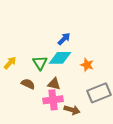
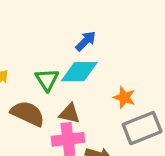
orange star: (87, 65) -> (124, 97), moved
brown semicircle: (28, 84) -> (28, 114), size x1.5

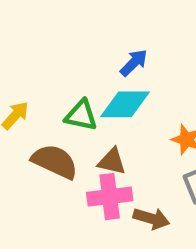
green triangle: (47, 80) -> (81, 115), turned -45

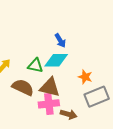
blue arrow: (134, 63) -> (60, 41), turned 104
brown triangle: (112, 161) -> (50, 87), size x1.5

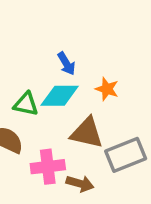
orange star: (85, 77) -> (107, 89), moved
brown triangle: (50, 87) -> (87, 133), moved

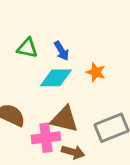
green triangle: (26, 104) -> (27, 48), moved
brown triangle: (87, 133) -> (64, 119), moved

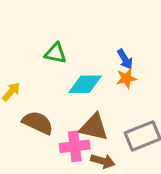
blue arrow: (62, 51) -> (125, 59), moved
orange star: (96, 72) -> (126, 78), turned -30

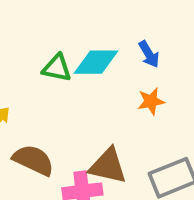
blue arrow: (125, 59) -> (149, 54), moved
cyan diamond: (85, 84) -> (96, 62), moved

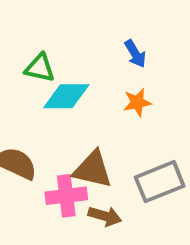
cyan diamond: (96, 62) -> (66, 96), moved

